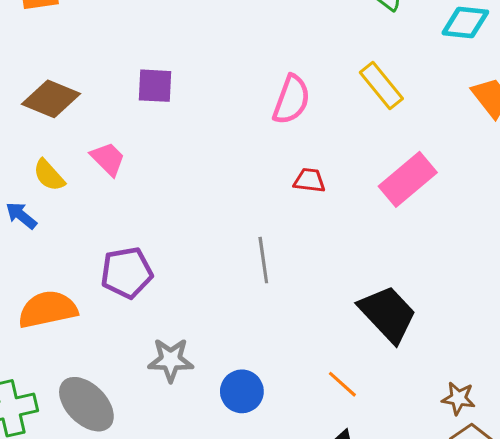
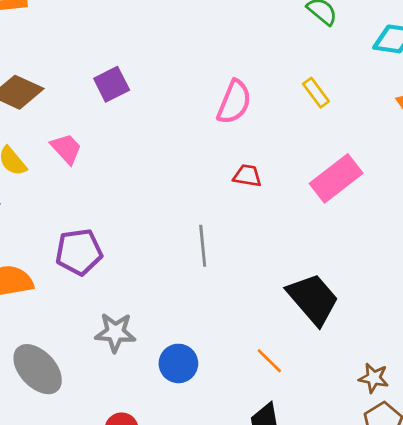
yellow rectangle: (381, 85) -> (316, 93), size x0.7
purple square: (155, 86) -> (112, 84), turned -32

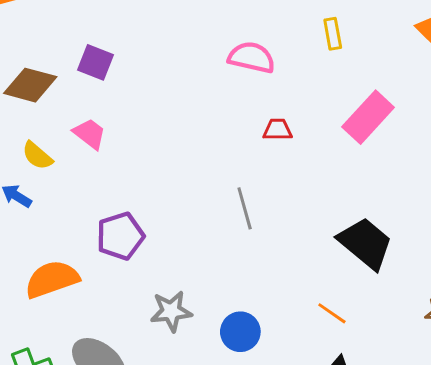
purple square: (112, 84) -> (95, 62), moved, turned -32
yellow rectangle: (316, 93) -> (333, 34), turned 36
pink semicircle: (234, 102) -> (252, 57), turned -90

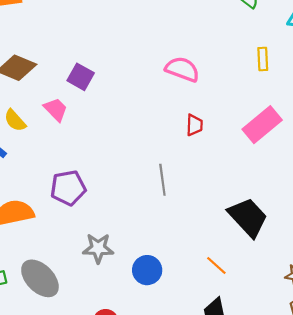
yellow rectangle: (333, 34) -> (263, 59), moved
purple square: (95, 62) -> (81, 77), moved
red trapezoid: (278, 130) -> (194, 125), turned 85

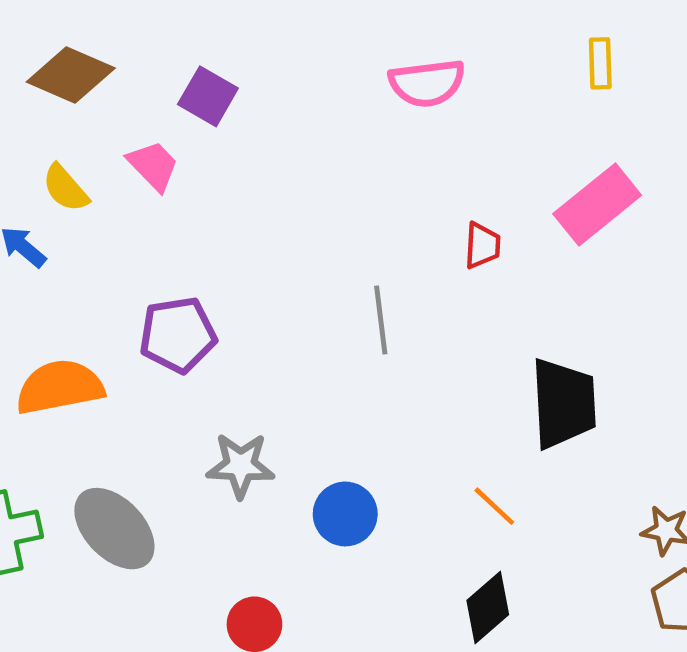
pink semicircle: (182, 69) -> (427, 83), turned 152
red trapezoid: (194, 125) -> (482, 245), moved
black trapezoid: (248, 217) -> (564, 403), turned 39

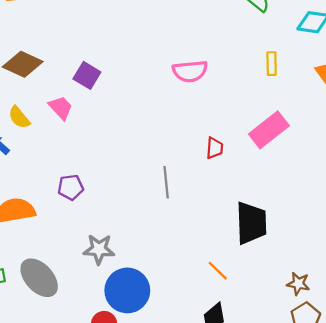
purple pentagon: (178, 335) -> (71, 187), size x0.7
blue circle: (345, 514) -> (127, 290), moved, size x1.5

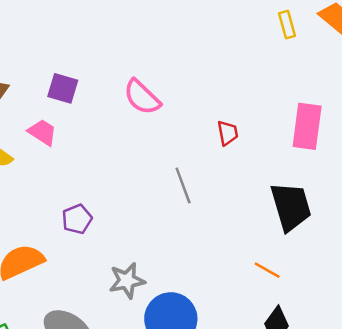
yellow rectangle: (272, 64) -> (287, 25), moved
pink semicircle: (190, 71) -> (142, 97), moved, turned 64
pink rectangle: (269, 130) -> (307, 126), moved, turned -30

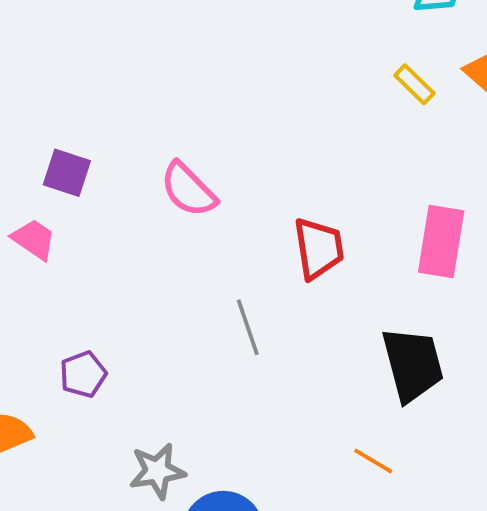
yellow rectangle: (287, 25) -> (414, 84), turned -32
red trapezoid: (228, 133) -> (319, 248), size x1.6

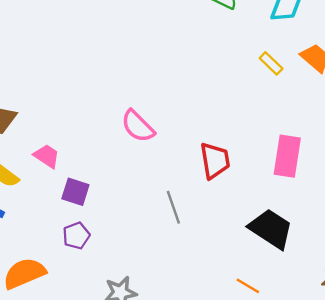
purple square: (67, 173) -> (75, 192), moved
black trapezoid: (413, 364) -> (271, 229), turned -42

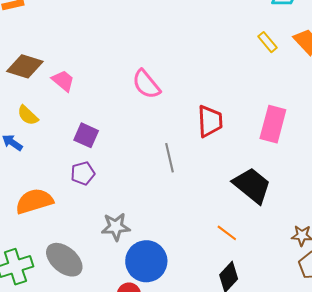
pink trapezoid: (47, 156) -> (63, 81), moved

